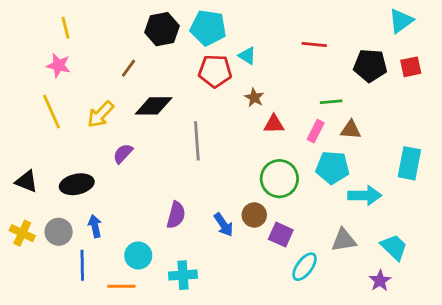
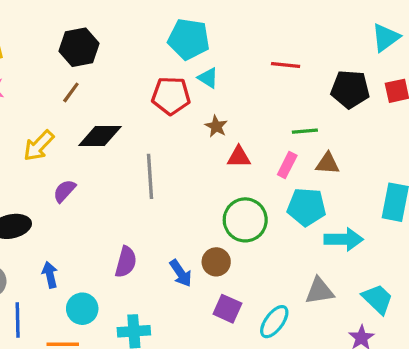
cyan pentagon: (208, 28) -> (189, 39), moved
black hexagon: (162, 29) -> (79, 47), moved
blue arrow: (95, 226) -> (50, 275), moved
purple square: (281, 235) -> (227, 309), moved

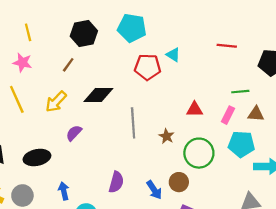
cyan pentagon: (189, 39) -> (132, 28), moved
brown line: (71, 92) -> (68, 65), moved
brown star: (216, 126) -> (167, 136), moved

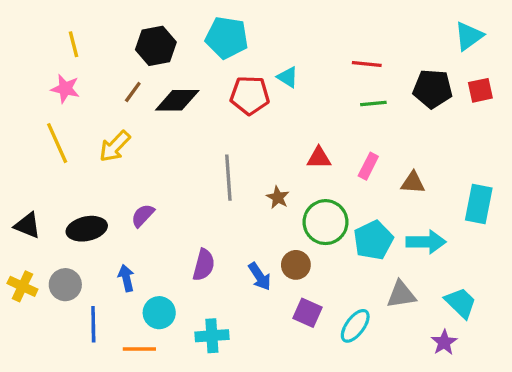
green line: (240, 92) -> (373, 103), moved
black diamond: (98, 95) -> (177, 100), moved
brown triangle: (256, 114) -> (413, 183), moved
purple semicircle: (74, 133) -> (143, 215), moved
cyan pentagon: (241, 144) -> (373, 240), moved, turned -30

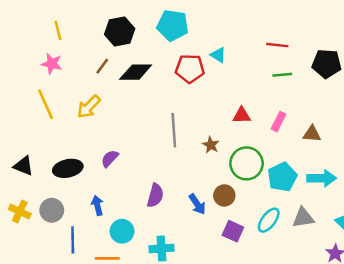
cyan ellipse: (355, 326) -> (269, 220), moved

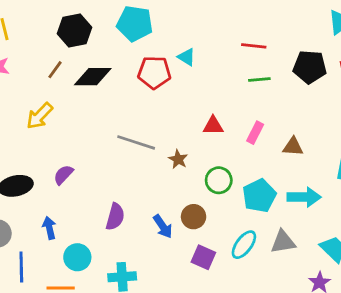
gray line: (174, 130) -> (136, 142), turned -68
green circle: (247, 163) -> (219, 180), size x0.7

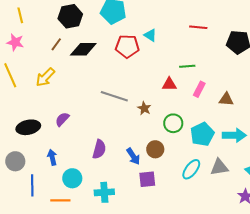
green line: (259, 79) -> (187, 66), moved
purple square: (203, 257) -> (147, 179), moved, turned -30

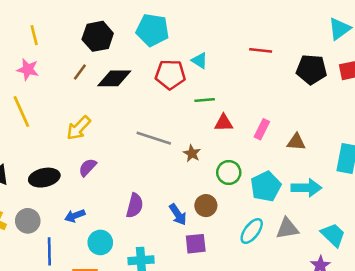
green line: (187, 66) -> (205, 100), moved
yellow arrow: (45, 77) -> (79, 128), moved
blue arrow: (52, 157) -> (75, 216), turned -98

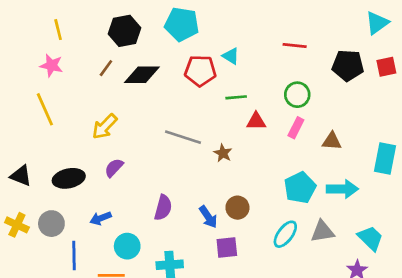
green circle: (229, 172) -> (297, 95), moved

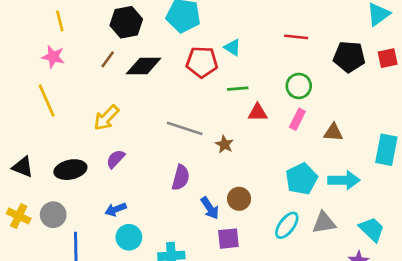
purple semicircle: (163, 208) -> (181, 178), moved
blue arrow: (101, 218) -> (116, 209), moved

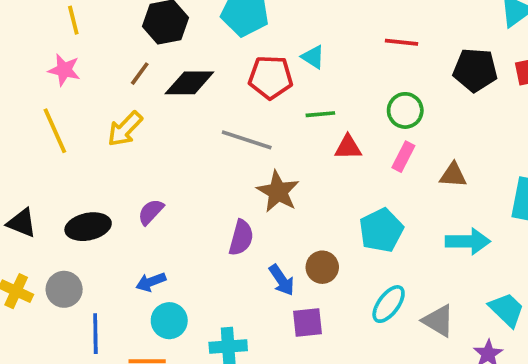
yellow arrow: (106, 118) -> (125, 129), moved
gray line: (185, 128) -> (247, 140), moved
brown star: (224, 144) -> (278, 192), moved, size x1.6
cyan pentagon: (301, 179) -> (381, 230), moved
gray triangle: (324, 223) -> (438, 321), moved, turned 40

